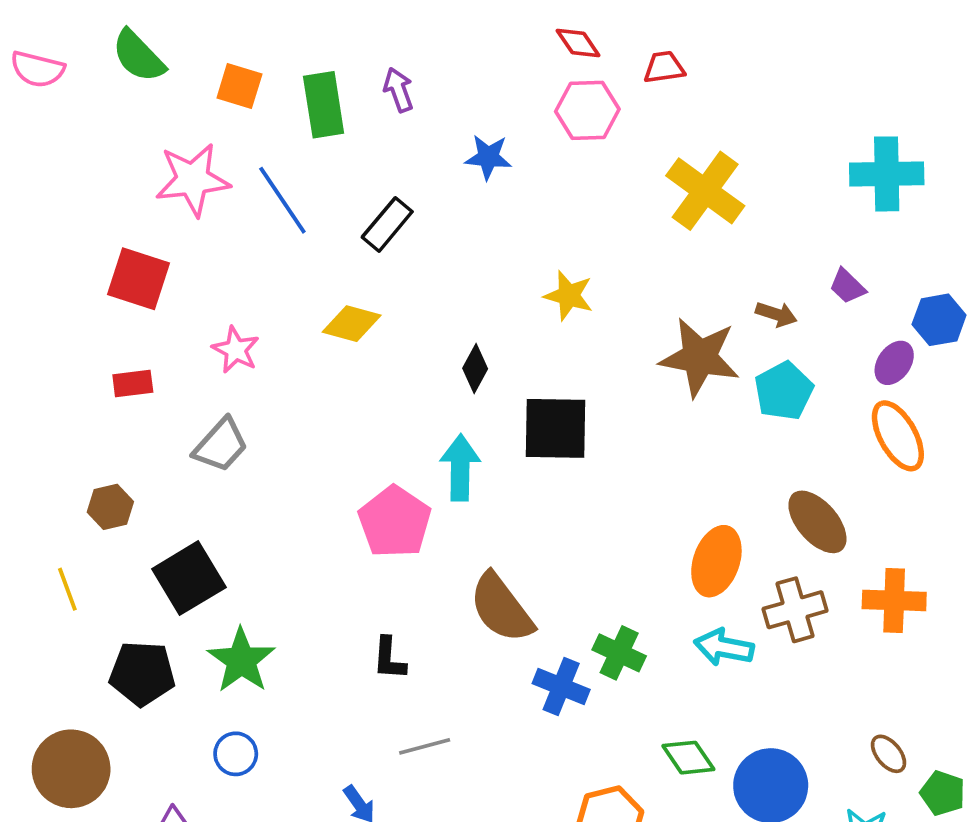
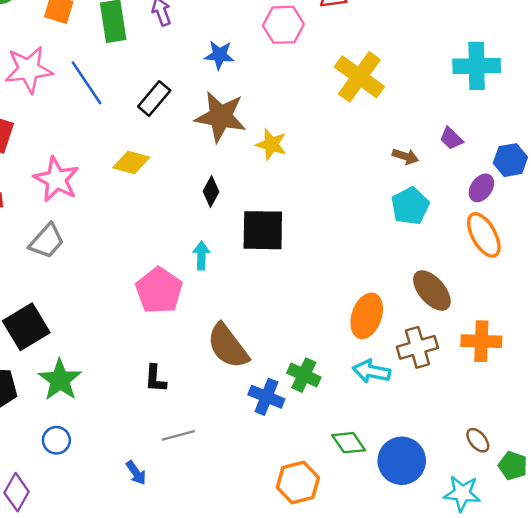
pink star: (236, 350) -> (56, 179), size x1.5
brown star: (700, 357) -> (221, 117), moved
cyan arrow: (460, 468) -> (201, 255), size x0.7

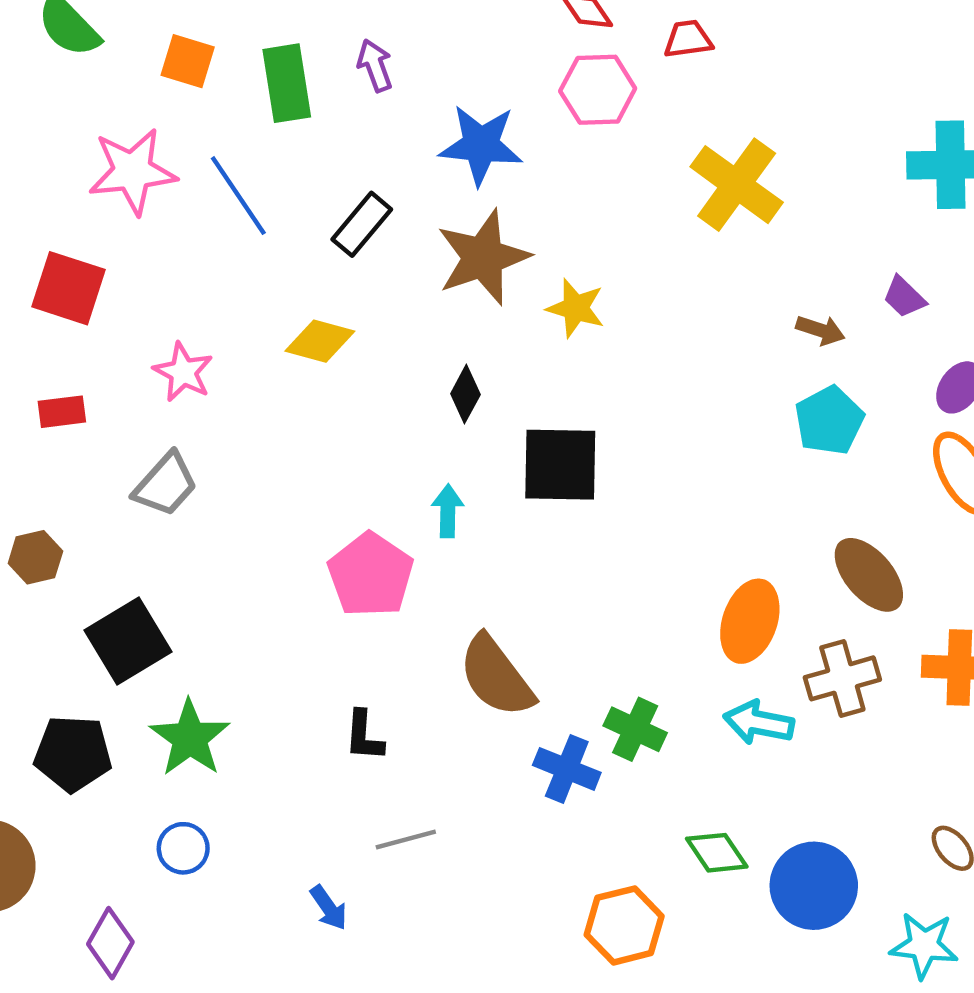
blue star: (219, 55) -> (481, 145), size x1.5
brown star: (221, 117) -> (483, 257), turned -30
pink star: (56, 179) -> (183, 372), size x0.7

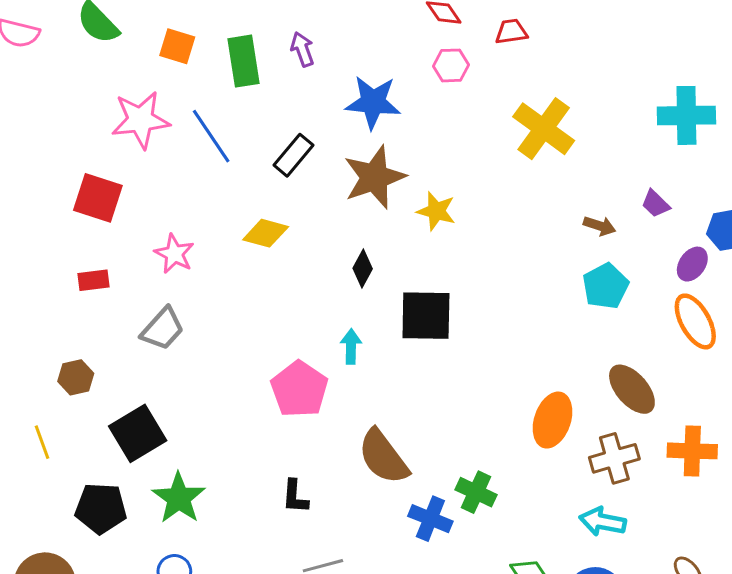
pink hexagon: (598, 90) -> (451, 65), size x0.7
cyan arrow: (759, 723) -> (603, 522), moved

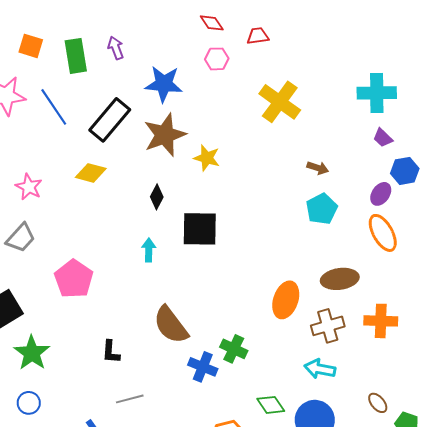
black rectangle: (294, 155) -> (110, 120), size x1.5
purple trapezoid: (656, 204) -> (383, 138), moved
pink pentagon: (299, 389) -> (74, 279), moved
brown ellipse: (632, 389) -> (340, 279), turned -57

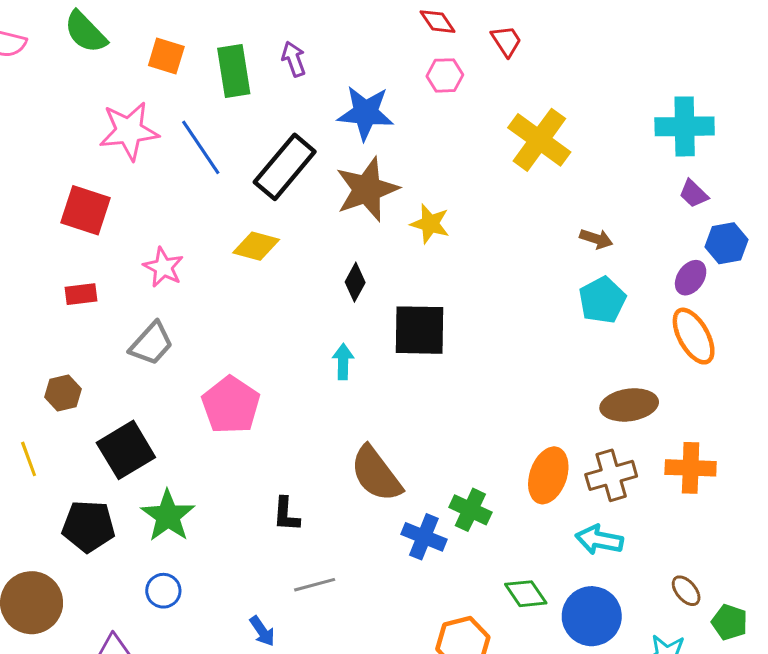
red trapezoid: (258, 36) -> (506, 41), turned 65
orange ellipse: (286, 300) -> (548, 475), moved

